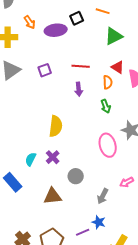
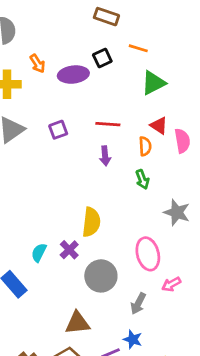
yellow semicircle: (56, 126) -> (91, 222), moved
pink ellipse: (108, 145) -> (148, 254), moved
gray circle: (76, 176) -> (101, 276), size x1.5
brown triangle: (53, 196) -> (77, 323), moved

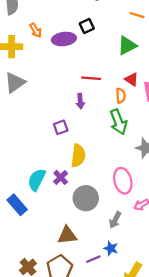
orange line: (138, 48) -> (137, 15), moved
purple square: (58, 130) -> (61, 127), moved
purple arrow: (105, 156) -> (80, 101), moved
green arrow: (142, 179) -> (118, 122), size x1.6
cyan semicircle: (39, 253) -> (37, 180), size x1.5

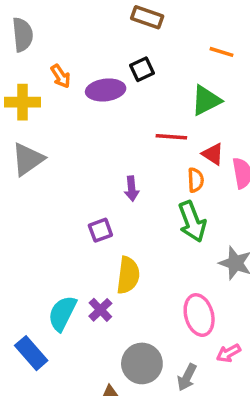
red line: (91, 78) -> (171, 137), moved
gray circle: (86, 198) -> (142, 363), moved

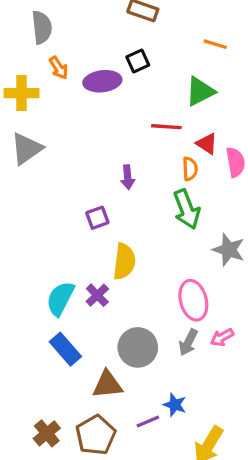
gray semicircle: (23, 35) -> (42, 27), moved
blue rectangle: (31, 353) -> (65, 349), moved
gray arrow: (187, 377) -> (188, 342), moved

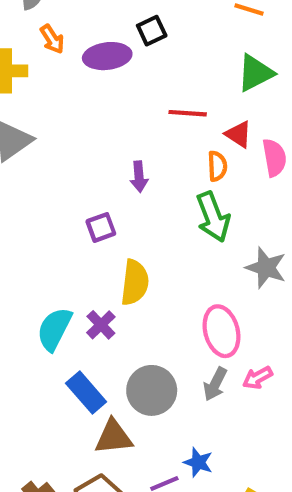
green triangle: (200, 91) -> (255, 73), moved
blue rectangle: (65, 349) -> (86, 393), moved

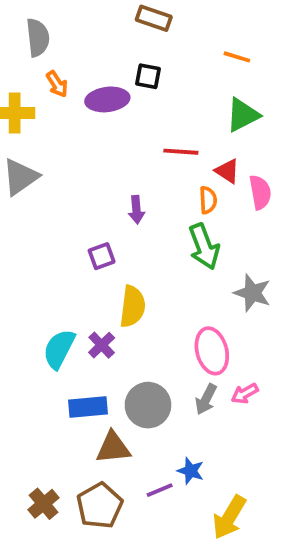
black square: (152, 31) -> (148, 76), turned 36
blue rectangle: (86, 393) -> (88, 407), turned -54

